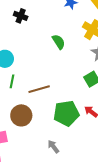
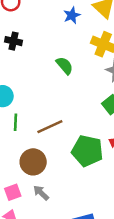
green pentagon: (66, 113) -> (87, 151), turned 30
gray arrow: (53, 147) -> (41, 193), moved

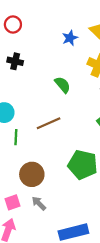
brown line: (50, 127) -> (49, 123), moved

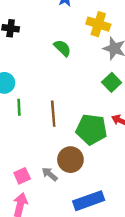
brown line: (49, 123) -> (53, 114), moved, turned -65
brown circle: (32, 174) -> (70, 160), moved

